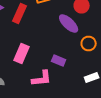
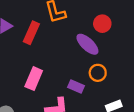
orange circle: (89, 44) -> (98, 73), moved

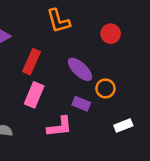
red rectangle: (31, 33) -> (32, 62), moved
purple ellipse: (87, 44) -> (80, 69), moved

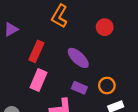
orange L-shape: (58, 21) -> (60, 16), turned 45
orange circle: (105, 88) -> (107, 85), moved

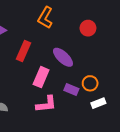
pink rectangle: (39, 80) -> (41, 77), moved
purple rectangle: (79, 88) -> (71, 90), moved

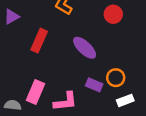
pink rectangle: (41, 77) -> (35, 92), moved

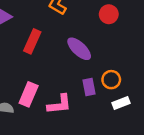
purple rectangle: (94, 85) -> (89, 87), turned 56

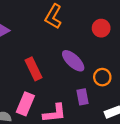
red rectangle: (32, 41) -> (34, 69), moved, turned -50
orange circle: (111, 80) -> (102, 77), moved

